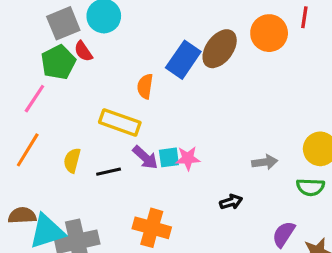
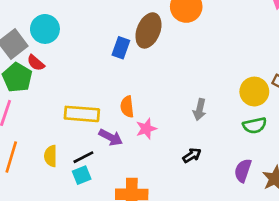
blue rectangle: (183, 60) -> (121, 48), size x0.7
orange semicircle: (145, 86) -> (127, 107), moved
cyan square: (169, 157) -> (82, 175), moved
gray arrow: (265, 162) -> (200, 110), moved, turned 125

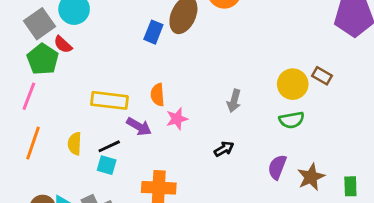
cyan square: (82, 175) -> (107, 165), turned 36

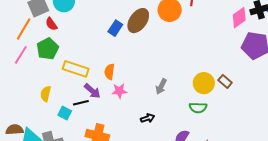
green pentagon: (43, 59) -> (48, 49), moved
orange line: (33, 143) -> (24, 29), moved
black line: (109, 146) -> (81, 103), moved

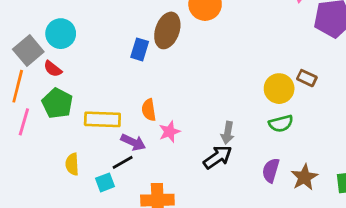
gray arrow: (161, 86) -> (228, 133), moved
cyan square: (65, 113) -> (105, 182), turned -32
black arrow: (148, 118) -> (218, 157), size x1.5

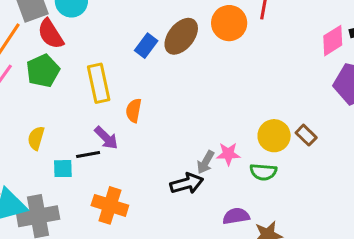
red semicircle: (53, 69) -> (51, 34), size x1.5
yellow rectangle: (102, 119) -> (99, 83), moved, turned 56
pink star: (169, 132) -> (228, 154), moved
purple semicircle: (271, 170) -> (236, 216), turned 45

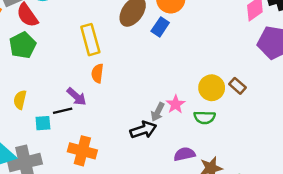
blue rectangle: (146, 46) -> (160, 27), moved
yellow rectangle: (99, 83) -> (90, 40), moved
pink star: (228, 154) -> (176, 104), turned -30

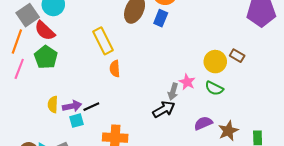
purple arrow: (76, 97) -> (72, 106), moved, turned -42
green semicircle: (205, 117) -> (214, 88), turned 36

